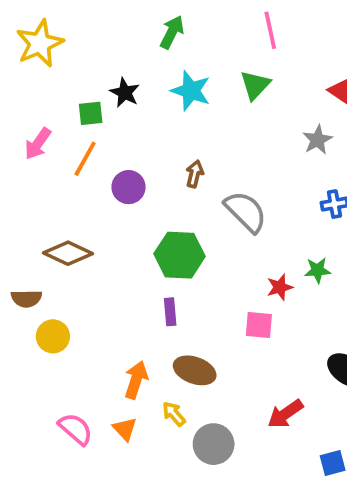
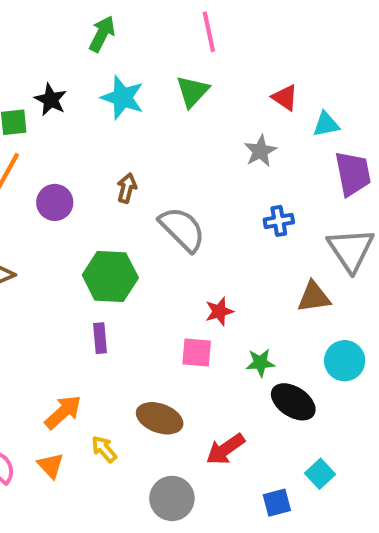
green star: (317, 270) -> (260, 363), moved
brown ellipse: (195, 370) -> (160, 418), moved
orange arrow: (136, 380) -> (63, 412), turned 30
gray circle: (214, 444) -> (172, 498), moved

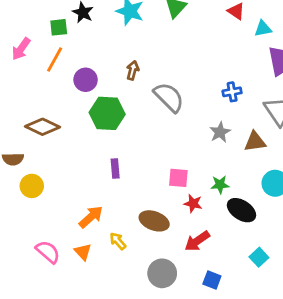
gray star: (260, 151) -> (220, 132), moved
green hexagon: (110, 276) -> (107, 113), moved
red star: (219, 311) -> (193, 203), moved, turned 30
blue square: (277, 503) -> (212, 280), moved, turned 36

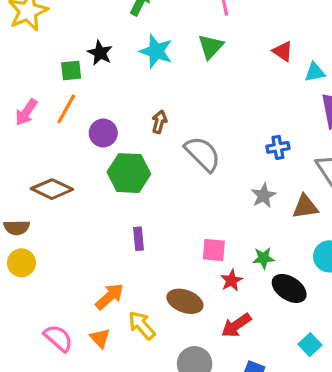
pink arrow: (21, 49) -> (26, 112), moved
yellow circle: (32, 186) -> (21, 263), moved
red star: (193, 203) -> (231, 280), turned 30
yellow arrow: (118, 241) -> (142, 325), size x1.4

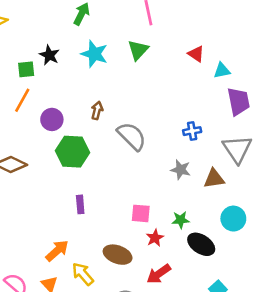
gray star: (263, 196) -> (181, 170), turned -30

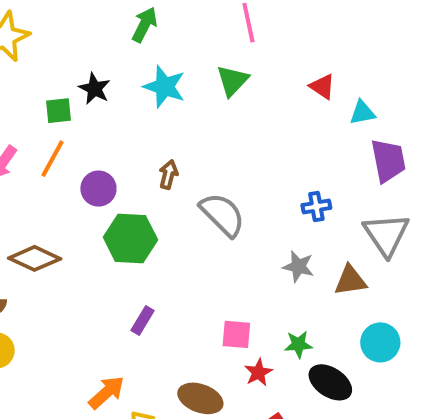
purple rectangle: (80, 204) -> (142, 320), turned 36

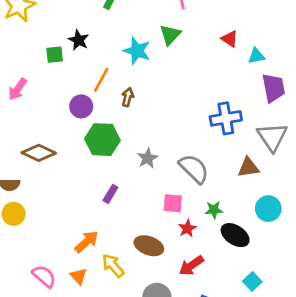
cyan star: (164, 87) -> (137, 51), moved
orange line: (53, 159) -> (101, 80), moved
blue cross: (316, 207) -> (226, 118), size x1.6
gray semicircle: (222, 215) -> (194, 169), moved
gray star: (298, 266) -> (148, 158), moved, turned 30

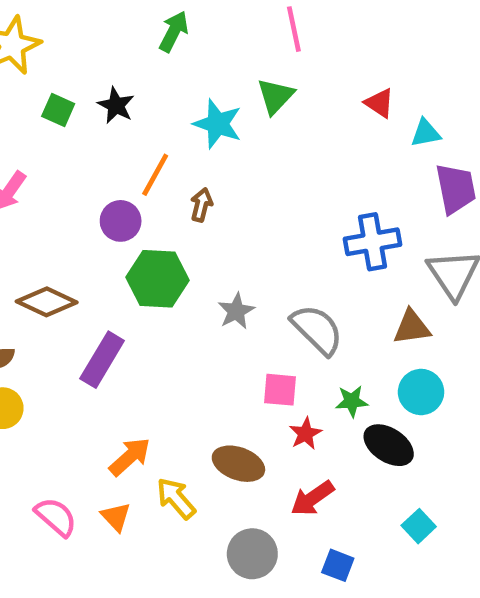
green square: (55, 55) -> (58, 110), moved, turned 30
purple rectangle: (110, 194) -> (102, 360), moved, size x1.6
cyan circle: (268, 209) -> (421, 392), moved

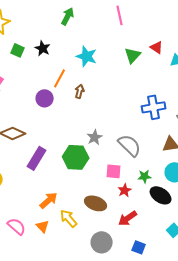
green triangle: (275, 96) -> (133, 55), moved
green hexagon: (158, 279) -> (76, 157), moved

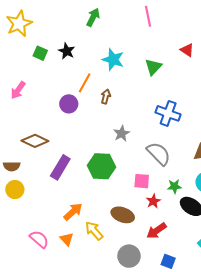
green triangle: (133, 55) -> (153, 67), moved
blue cross: (154, 107) -> (168, 113), moved, turned 30
gray star: (95, 137) -> (122, 134), moved

